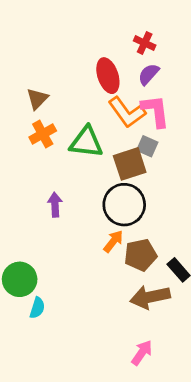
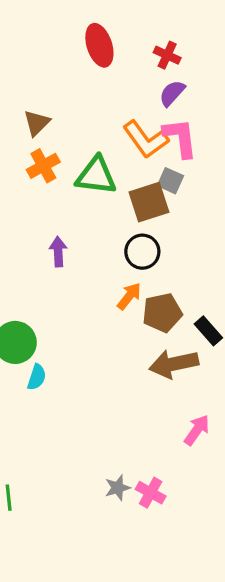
red ellipse: (108, 76) -> (99, 45), moved
black circle: (124, 205) -> (142, 252), size x0.7
pink arrow: (142, 353) -> (197, 430), moved

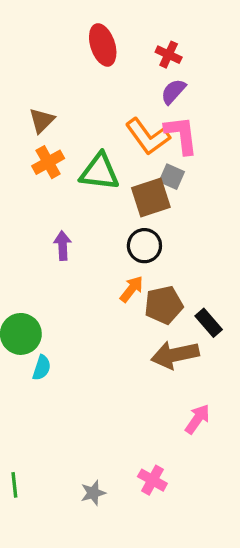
gray star: (118, 488) -> (93, 493), moved

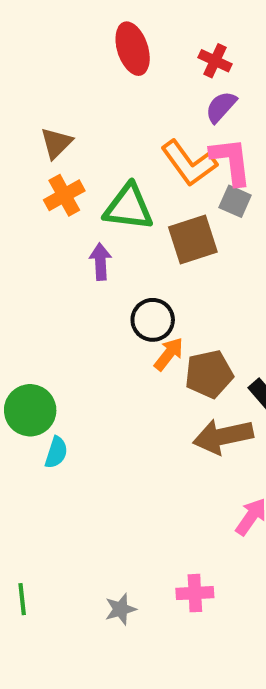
gray square: (172, 177) -> (235, 201), moved
purple arrow: (63, 246) -> (100, 262), moved
black circle: (144, 246) -> (153, 320), moved
pink cross: (152, 480) -> (195, 593), turned -32

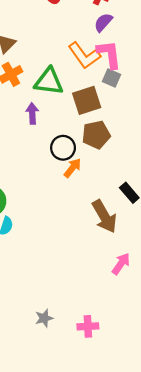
brown pentagon: (209, 374) -> (96, 135), moved
brown arrow: (223, 436) -> (104, 216), turned -108
pink cross: (195, 593) -> (88, 326), moved

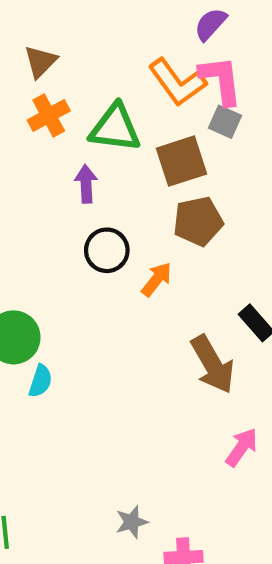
black circle: (63, 148) -> (107, 250), moved
gray star: (44, 318) -> (132, 522), moved

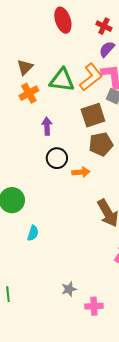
orange L-shape: (177, 82) -> (91, 77), turned -92
green triangle: (115, 128) -> (62, 80), moved
orange arrow: (157, 279) -> (81, 172), turned 48
cyan semicircle: (40, 381) -> (33, 233), moved

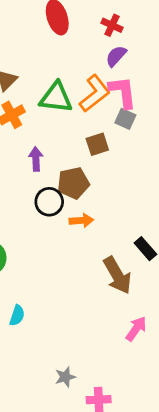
brown square: (93, 115) -> (97, 144), size x0.7
brown pentagon: (101, 144) -> (73, 183), moved
cyan semicircle: (33, 233) -> (17, 315), moved

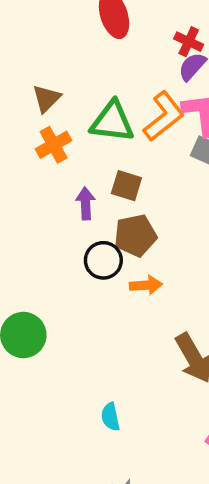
red cross: (112, 25) -> (189, 42), moved
brown square: (97, 144) -> (126, 186), moved, turned 35
cyan semicircle: (17, 315) -> (110, 417), moved, turned 150

